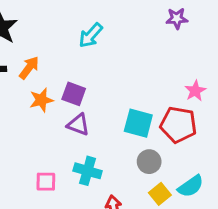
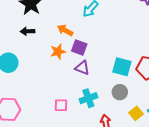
orange arrow: (29, 68) -> (65, 30), moved, turned -98
gray circle: (149, 162) -> (120, 92), moved
cyan cross: (88, 171) -> (88, 98), turned -36

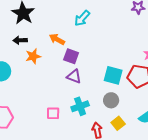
orange star: (58, 52) -> (33, 56), moved
yellow square: (136, 113) -> (118, 123), moved

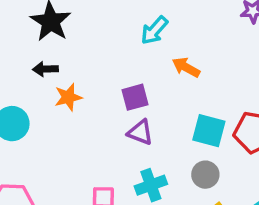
orange arrow: (57, 39) -> (186, 67), moved
purple square: (71, 56) -> (135, 97), turned -35

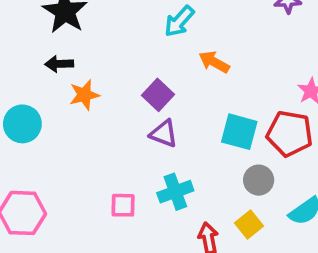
purple square: (135, 97) -> (158, 95), turned -32
gray circle: (205, 175) -> (259, 180), moved

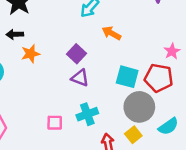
gray circle: (259, 180) -> (139, 107), size x1.6

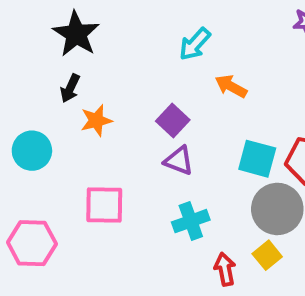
black arrow: (15, 34) -> (70, 88), turned -63
pink square: (55, 123) -> (104, 205), moved, size x1.5

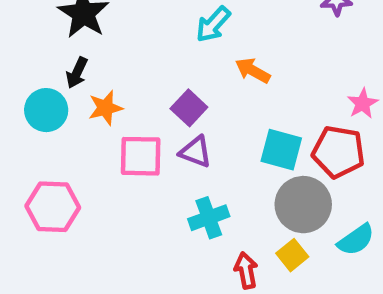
cyan circle: (32, 151) -> (46, 110), moved
pink square: (104, 205) -> (141, 156), moved
pink hexagon: (32, 243) -> (53, 207), moved

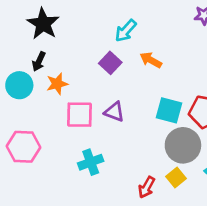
purple square: (189, 108) -> (110, 63), moved
cyan cross: (209, 218) -> (91, 162), moved
red arrow: (246, 270) -> (147, 187), turned -140

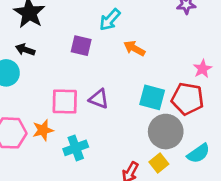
black arrow: (39, 61) -> (25, 50), turned 84
purple square: (110, 63) -> (81, 46), moved, turned -30
orange star: (57, 84) -> (43, 130), moved

